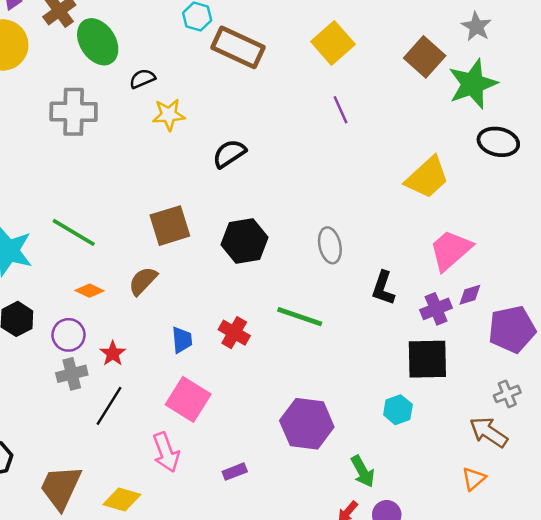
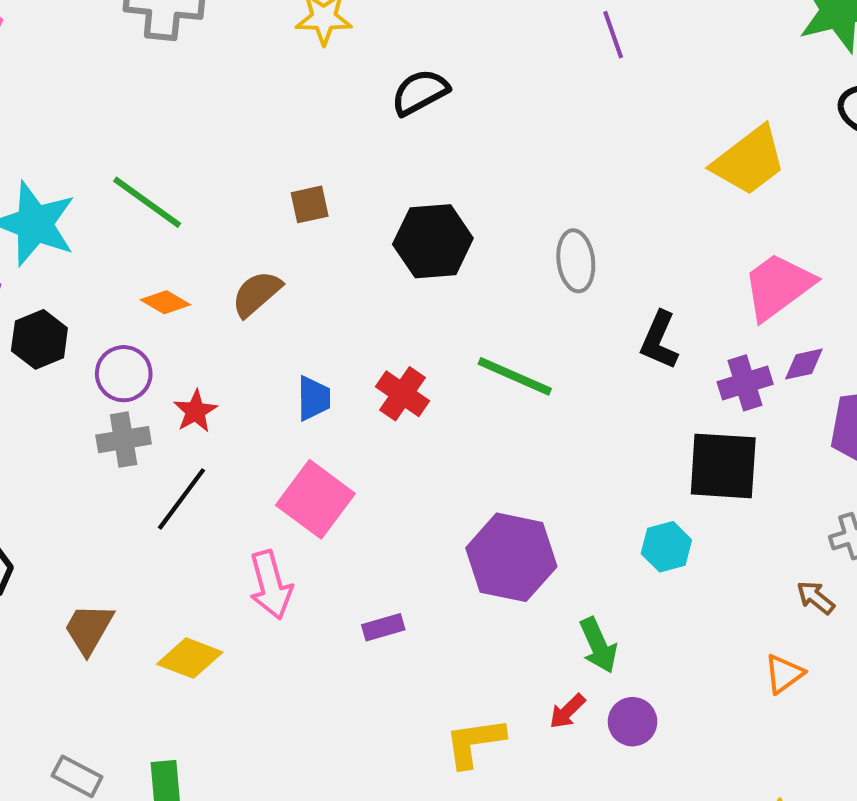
brown square: (170, 226) -> (310, 204), size x0.6
brown arrow: (489, 432) -> (816, 598), size x0.6
brown trapezoid: (61, 487) -> (89, 629), size x0.7

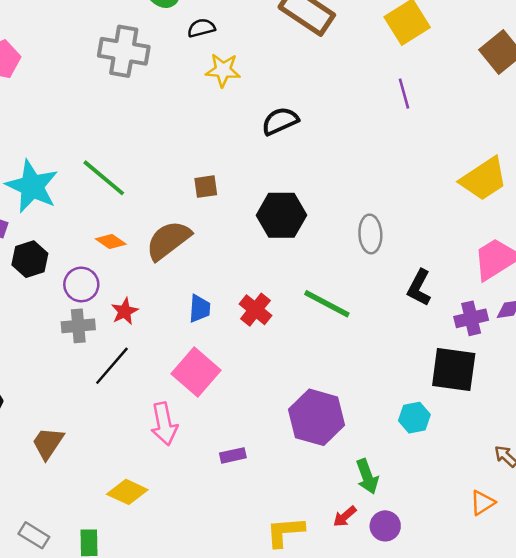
brown semicircle: (257, 294) -> (168, 240), size x1.4
yellow diamond: (190, 658) -> (127, 492), moved

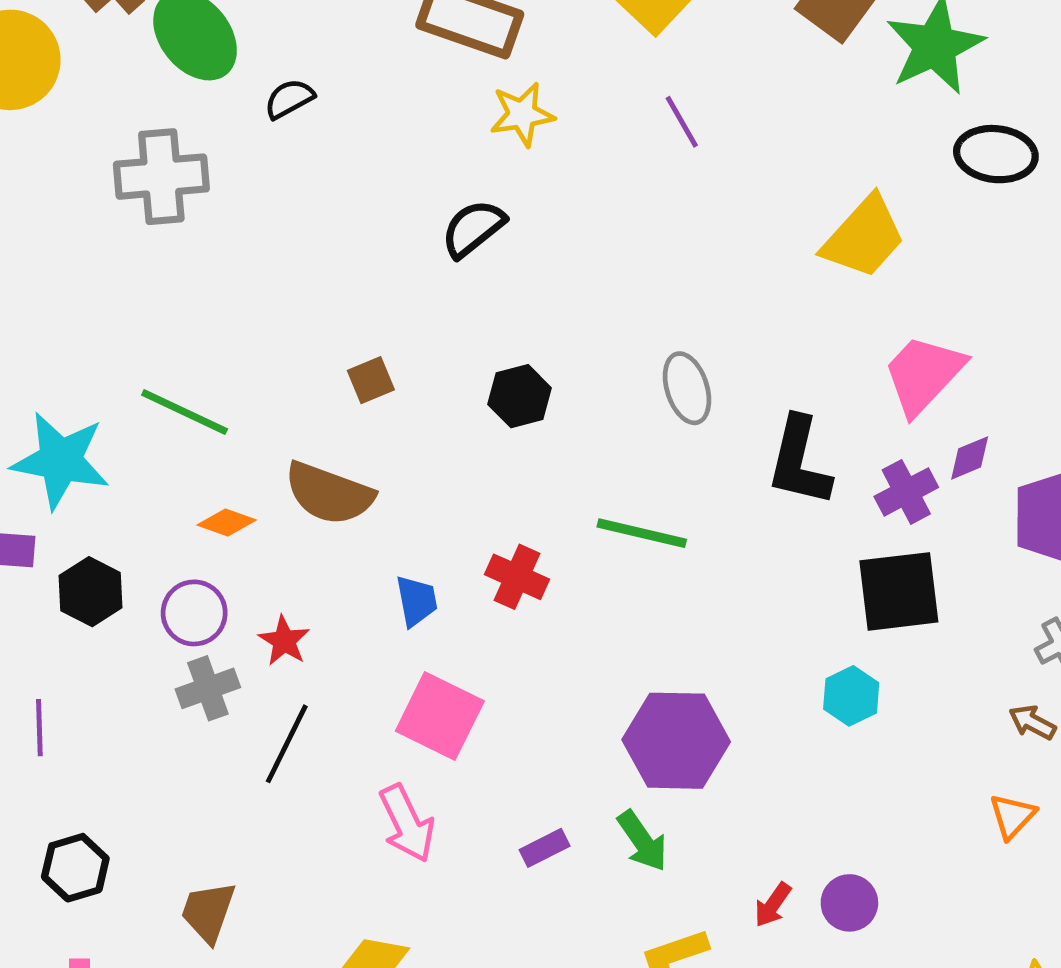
yellow star: (223, 70) -> (522, 114), moved
black hexagon: (281, 215) -> (520, 396), size x0.7
brown semicircle: (168, 240) -> (329, 493), turned -108
black L-shape: (419, 288) -> (799, 461), size x1.4
green arrow: (367, 476) -> (642, 841), moved

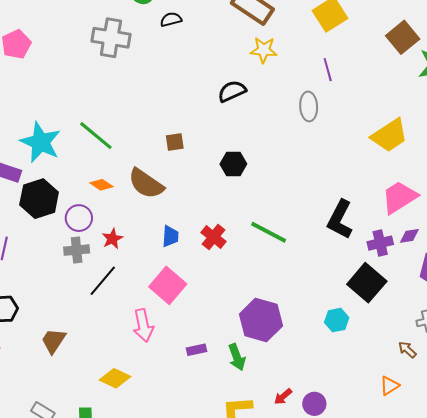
gray ellipse: (687, 388) -> (309, 106), moved
black square: (899, 591) -> (367, 283), turned 33
black hexagon: (91, 592) -> (39, 199), size x1.4

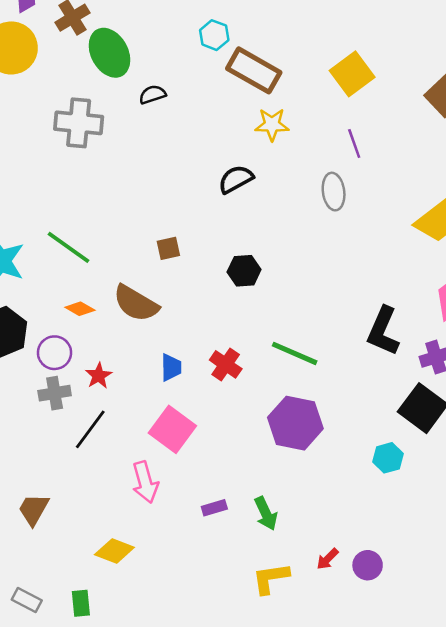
purple hexagon: (261, 320) -> (295, 423), moved

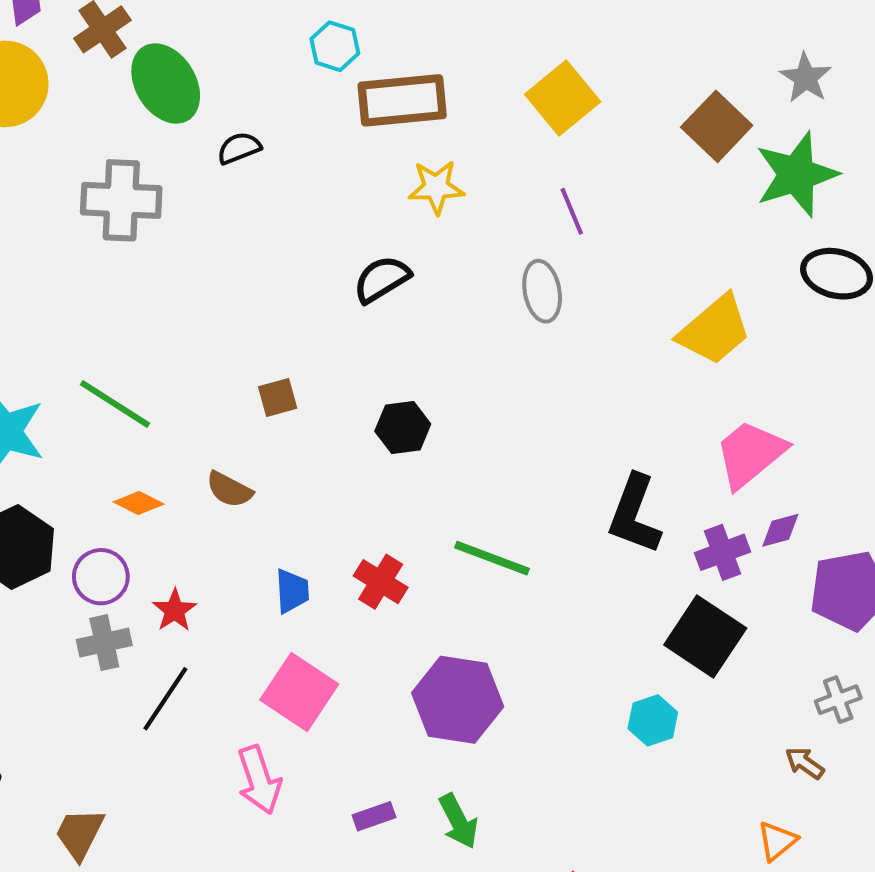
brown rectangle: (254, 70) -> (402, 100), turned -32
brown semicircle: (136, 303) -> (229, 490), size x0.6
purple hexagon: (295, 423) -> (458, 700), moved

